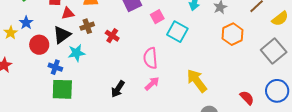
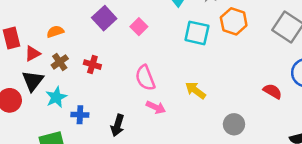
cyan square: (177, 32) -> (197, 33), moved
blue cross: (55, 67) -> (80, 115), moved
yellow arrow: (197, 81) -> (195, 90), moved, size x0.7
pink arrow: (152, 84) -> (156, 107), turned 84

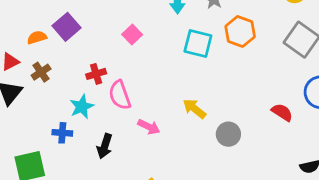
purple square: (104, 18) -> (67, 27), moved
red cross: (92, 65) -> (96, 74), moved, turned -35
pink semicircle: (145, 78) -> (120, 95), moved
cyan star: (56, 97) -> (82, 107), moved
gray circle: (234, 124) -> (228, 134), moved

